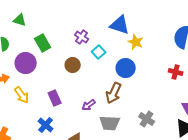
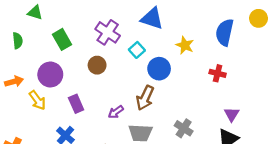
purple cross: (82, 37) -> (108, 32), size x1.5
yellow star: (136, 42) -> (185, 45), moved
cyan square: (99, 52) -> (137, 50), moved
purple circle: (26, 63) -> (50, 75), moved

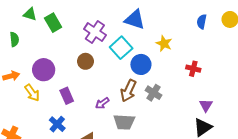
blue semicircle: (225, 32) -> (202, 22), moved, size x0.6
green rectangle: (62, 39) -> (53, 23), moved
cyan square: (137, 50) -> (121, 48), size x1.5
gray cross: (184, 128) -> (154, 93), moved

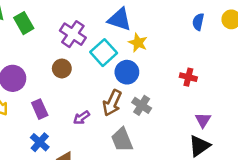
yellow star: (164, 44) -> (138, 43), moved
gray trapezoid: (124, 122) -> (122, 140), moved, turned 65
blue cross: (57, 124) -> (40, 142), moved

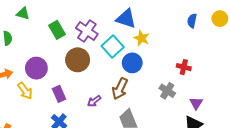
green rectangle: (24, 23) -> (57, 30), moved
brown circle: (62, 68) -> (78, 60), size x1.5
gray cross: (142, 105) -> (167, 91), moved

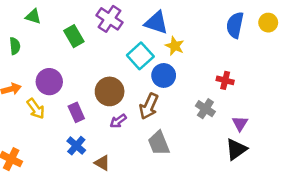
blue semicircle: (192, 21) -> (235, 25), size x1.5
purple cross: (87, 31) -> (110, 19), moved
brown circle: (78, 60) -> (110, 91), moved

